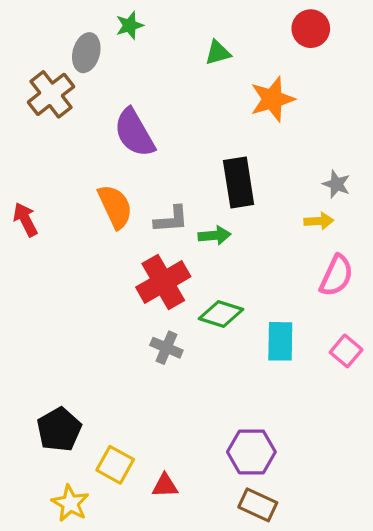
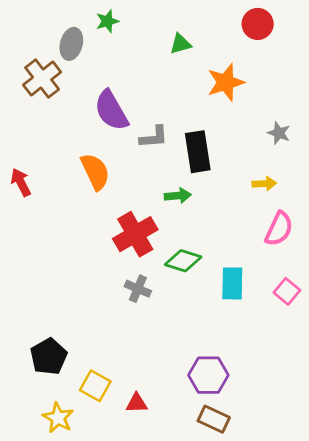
gray star: (336, 184) -> (279, 133), moved
gray L-shape: (171, 219) -> (154, 137), moved

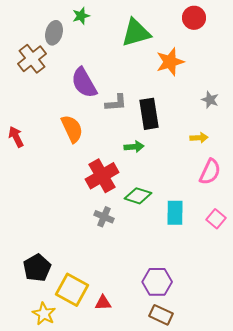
green triangle: (180, 44) -> (136, 33), size x1.8
yellow square: (95, 386) -> (72, 290), size x1.4

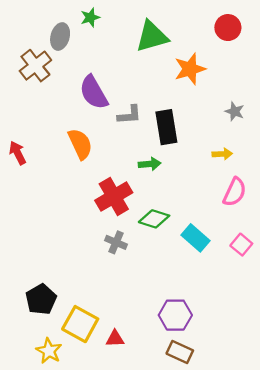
red circle: (194, 18) -> (228, 28), moved
cyan rectangle: (175, 213) -> (195, 238), turned -50

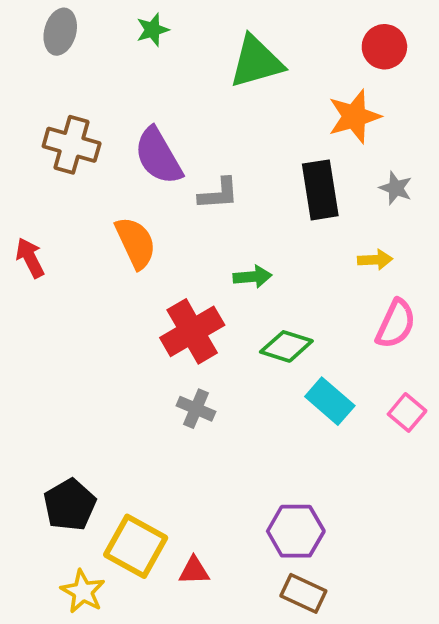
gray ellipse: (60, 37) -> (60, 32), moved
brown cross: (35, 66) -> (72, 145), moved, turned -36
orange star: (190, 69) -> (354, 116), moved
black rectangle: (166, 127) -> (320, 190), moved
green diamond: (154, 219) -> (286, 346), moved

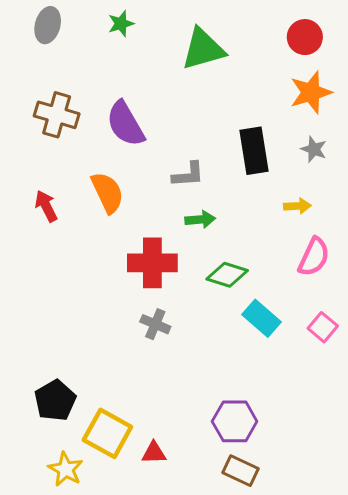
orange star: (354, 116) -> (311, 92), moved
gray L-shape: (219, 194) -> (188, 175), moved
red arrow: (30, 258) -> (46, 206), moved
red cross: (192, 331) -> (152, 263), turned 30

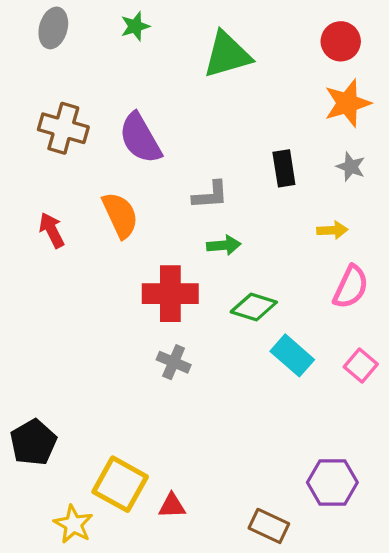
black rectangle: (254, 151) -> (284, 168), size x0.7
black pentagon: (55, 400) -> (33, 442), moved
purple hexagon: (235, 421) -> (332, 482), moved

